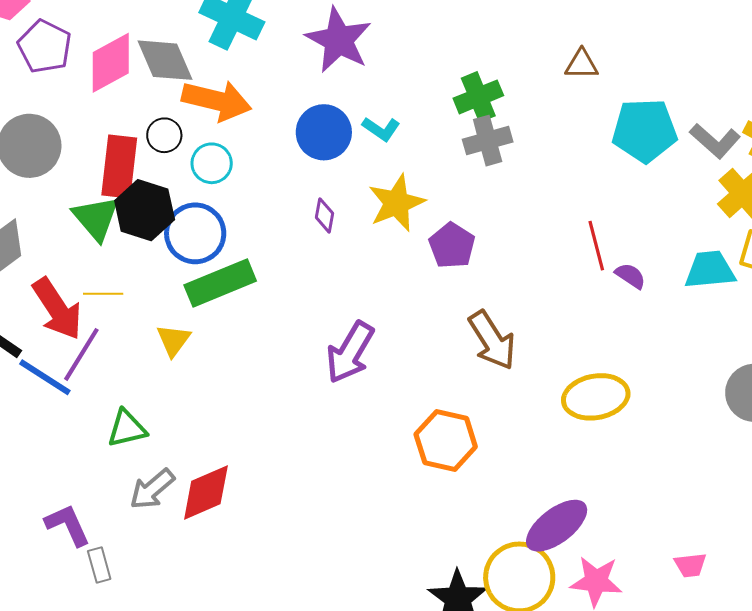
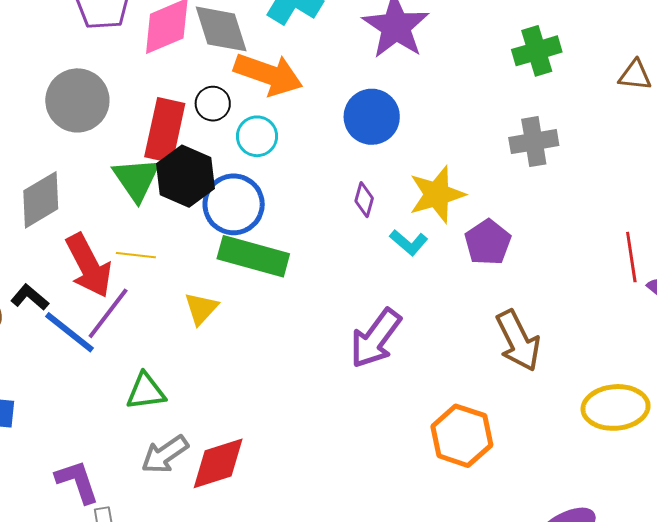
green cross: (478, 97) -> (537, 51), moved
cyan L-shape: (381, 129) -> (409, 242), moved
green rectangle: (220, 283) -> (253, 256), turned 32

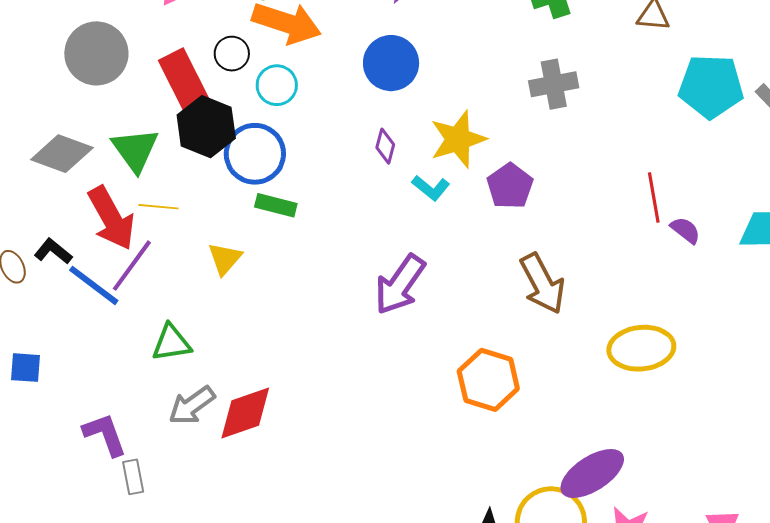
red rectangle: (165, 130) -> (184, 81), turned -38
green triangle: (136, 179) -> (135, 150), moved
gray diamond: (41, 200) -> (62, 154), turned 52
green rectangle: (253, 256) -> (276, 205), size x0.6

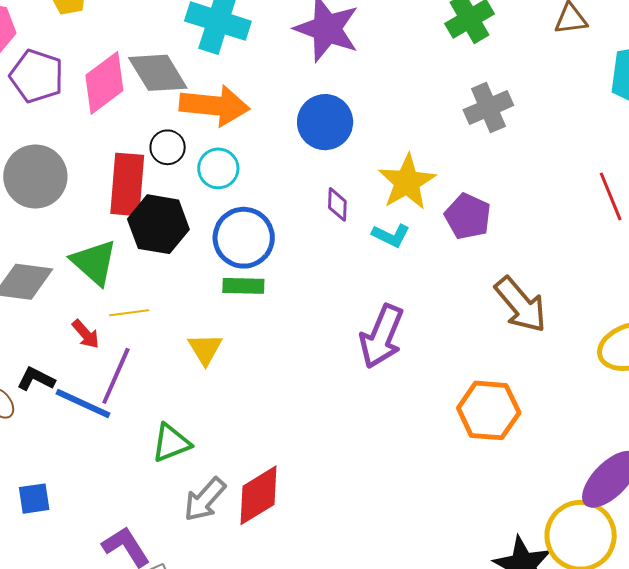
red rectangle: (184, 81) -> (127, 184), turned 44
blue circle: (255, 154) -> (244, 238), moved
red arrow: (111, 218) -> (86, 334), size x0.5

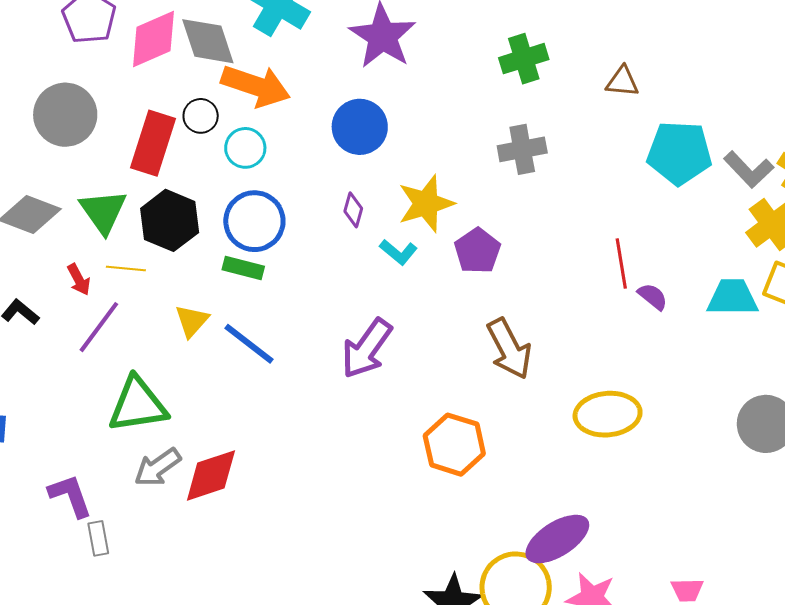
black hexagon: (158, 224) -> (170, 220), moved
blue line: (83, 404) -> (249, 344), moved
green triangle: (171, 443) -> (138, 405), size x1.5

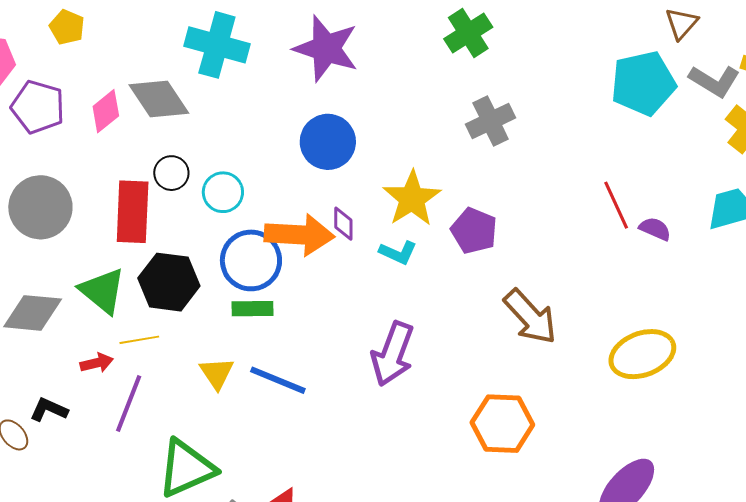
pink diamond: (154, 39) -> (106, 111), size x0.7
brown triangle: (622, 82) -> (682, 23), moved, turned -39
orange arrow: (256, 86) -> (299, 235), moved
red arrow: (79, 280) -> (97, 363), turned -60

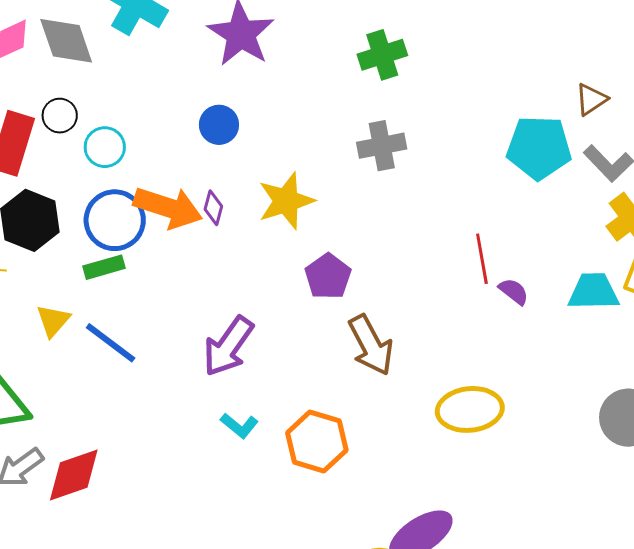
blue circle: (328, 142) -> (219, 125), size x0.7
purple pentagon: (474, 231) -> (328, 276), moved
cyan L-shape: (398, 253) -> (239, 426), moved
green rectangle: (253, 309) -> (104, 267), turned -30

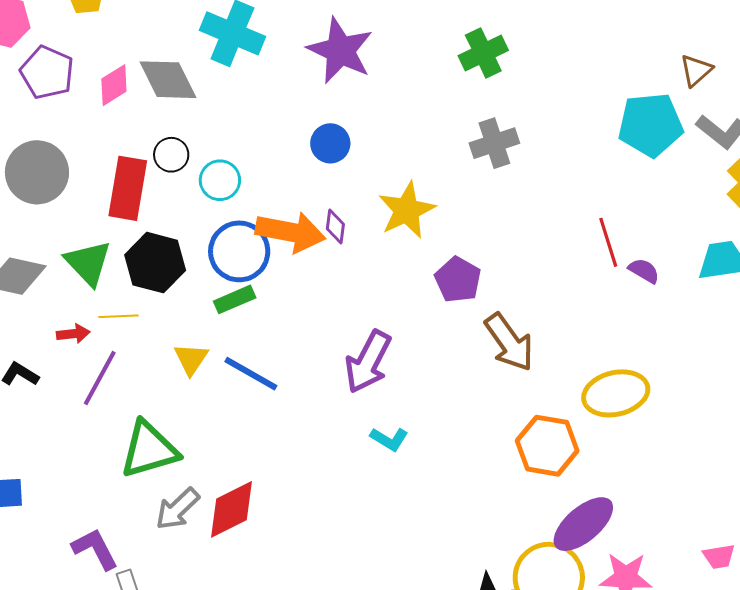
orange hexagon: (317, 441) -> (547, 446), moved

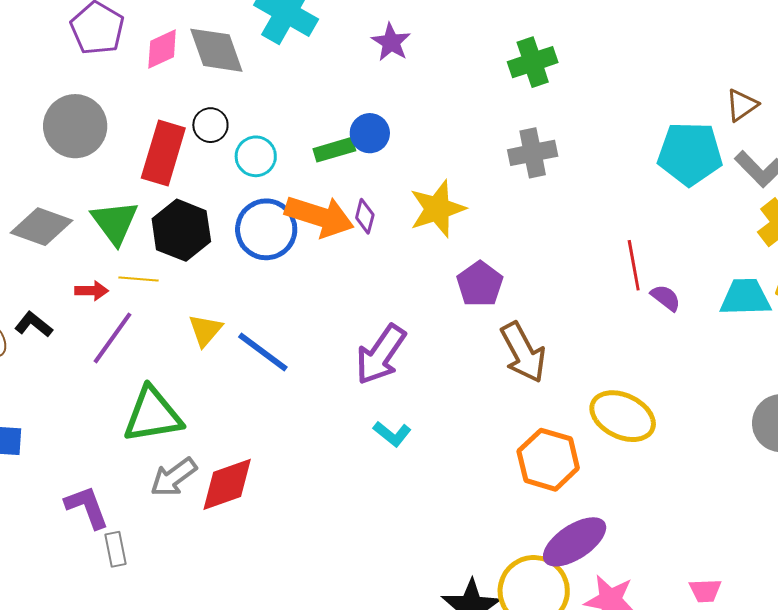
purple star: (340, 51) -> (391, 42), size x0.6
green rectangle: (235, 299) -> (334, 150), moved
yellow ellipse: (616, 393) -> (623, 416), turned 32

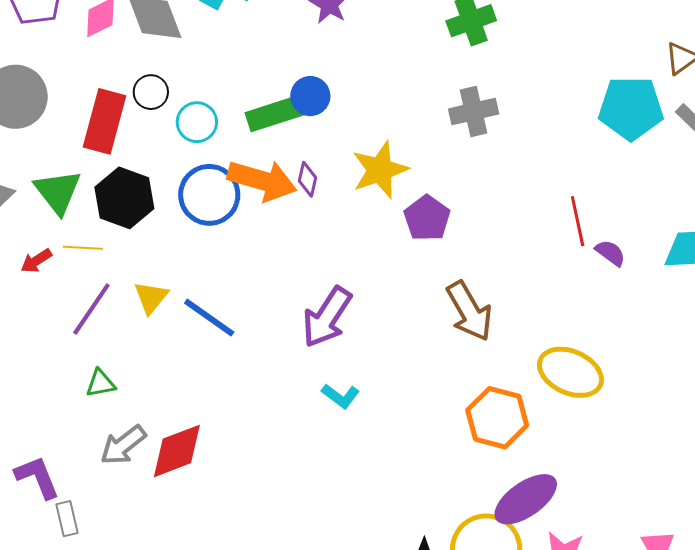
green rectangle: (334, 150) -> (275, 113), size x1.4
purple pentagon: (480, 284) -> (427, 218), moved
red arrow: (92, 291) -> (36, 261), turned 148
purple line: (112, 338) -> (91, 309), moved
green triangle: (153, 415) -> (101, 383), size x0.5

